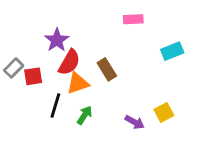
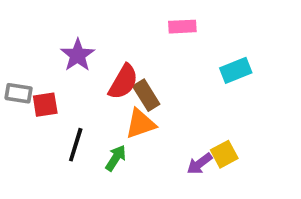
red semicircle: (69, 62) -> (123, 82), moved
gray rectangle: (14, 68) -> (19, 93), turned 54
orange triangle: (78, 83) -> (140, 124), moved
purple arrow: (135, 122) -> (200, 164), moved, turned 114

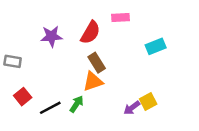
purple star: (78, 55) -> (51, 36), turned 30
red semicircle: (123, 82) -> (90, 33), moved
red square: (45, 105) -> (23, 97), moved, turned -30
black line: (76, 145) -> (50, 108), moved, turned 45

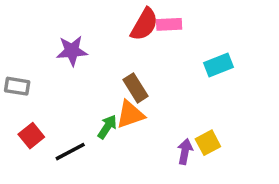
red semicircle: (90, 33) -> (144, 24), moved
green arrow: (77, 104) -> (107, 127), moved
purple arrow: (132, 108) -> (185, 152), turned 138

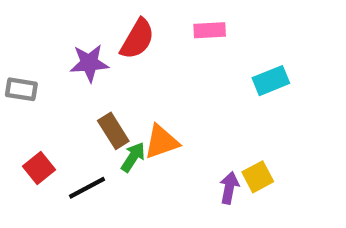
red semicircle: (144, 24) -> (137, 39), moved
gray rectangle: (17, 86) -> (21, 89), moved
brown rectangle: (135, 88) -> (113, 131), moved

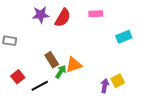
purple star: (89, 63) -> (41, 15), moved

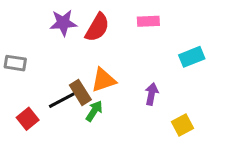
orange triangle: (74, 65) -> (104, 80), moved
black line: (40, 86) -> (62, 100), moved
purple arrow: (105, 86) -> (151, 94), moved

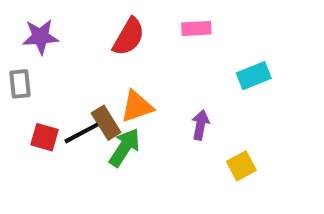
purple star: (63, 23) -> (40, 37), moved
gray rectangle: (15, 63) -> (20, 84), turned 75
green arrow: (94, 111) -> (125, 147), size x1.4
red square: (28, 119) -> (45, 137), moved, turned -35

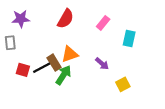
pink rectangle: (196, 28) -> (103, 23), moved, turned -48
cyan rectangle: (254, 76) -> (129, 39), turned -56
purple arrow: (200, 125) -> (102, 64), turned 120

